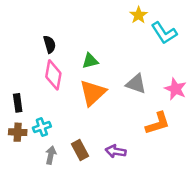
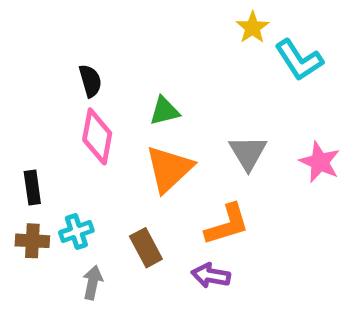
gray triangle: (136, 84) -> (248, 153), turned 40
orange L-shape: (158, 123) -> (227, 225), moved
brown rectangle: (80, 150) -> (146, 248), moved

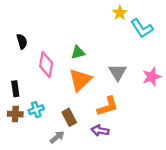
black semicircle: (90, 81) -> (22, 41), moved
pink star: (320, 162) -> (152, 77), turned 30
gray arrow: (93, 283) -> (57, 137), moved, turned 40

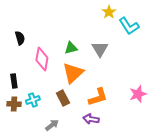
gray triangle: (118, 72) -> (100, 49), moved
pink star: (152, 77) -> (138, 94), moved
brown rectangle: (69, 117) -> (63, 98), moved

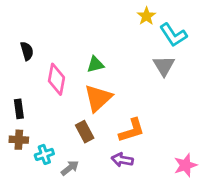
gray triangle: (100, 49) -> (164, 66), moved
pink star: (138, 94) -> (185, 165), moved
cyan cross: (33, 100) -> (44, 154), moved

